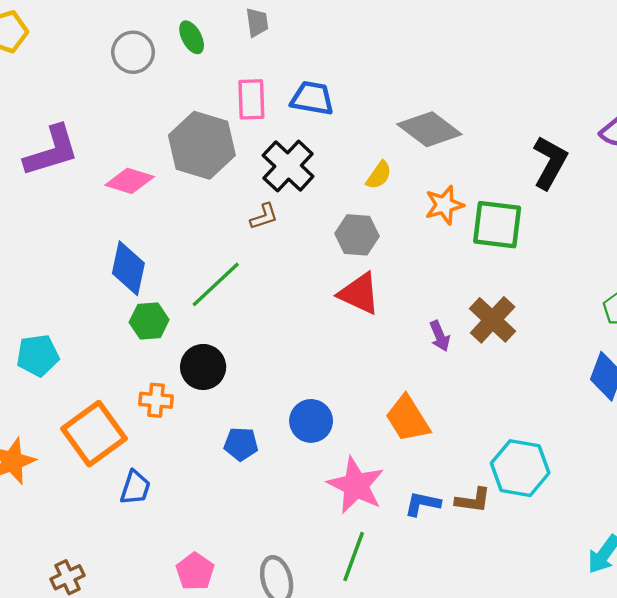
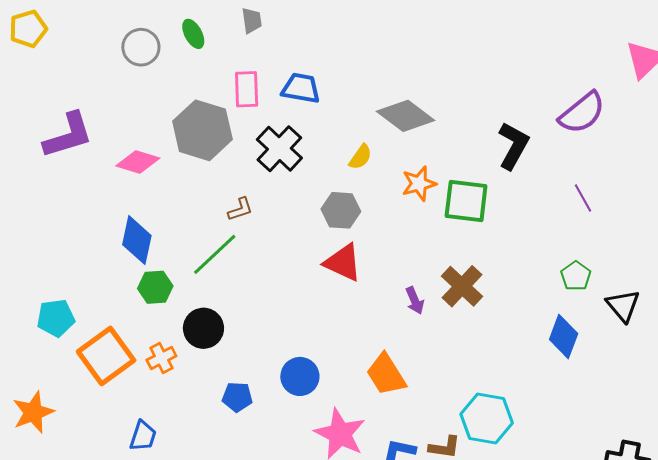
brown L-shape: (264, 217) -> (240, 209), moved
orange cross: (156, 400) -> (161, 358), turned -32
orange square: (94, 434) -> (106, 356), moved

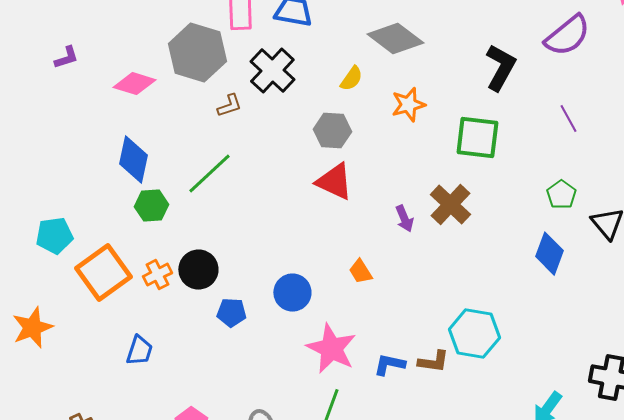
purple L-shape: (68, 135) -> (66, 58), size x0.5
green square: (466, 201) -> (477, 138), moved
brown L-shape: (240, 209) -> (229, 106), moved
black circle: (203, 328) -> (198, 270), moved
orange trapezoid: (386, 374) -> (360, 272), moved, size x0.6

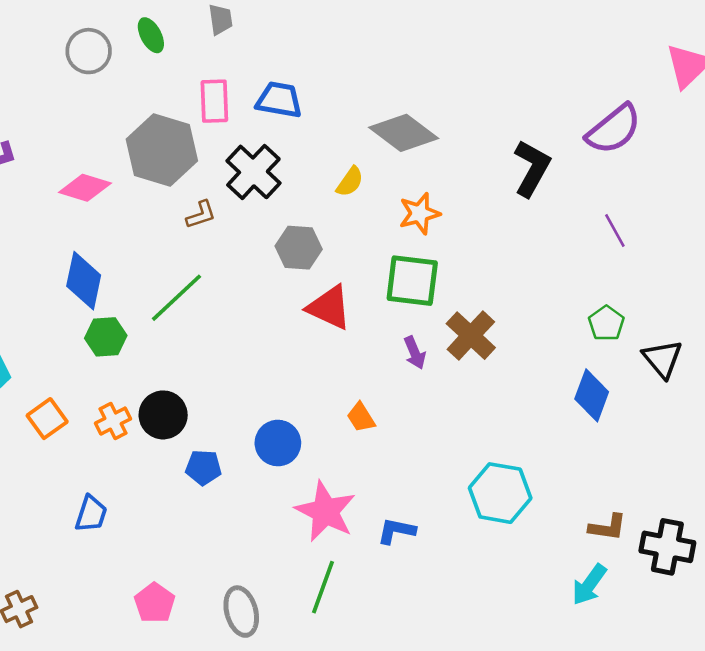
gray hexagon: (332, 131) -> (299, 248), moved
green square: (477, 138) -> (412, 281), moved
orange square: (103, 273) -> (47, 419), size x0.6
brown L-shape: (433, 362) -> (608, 527), moved

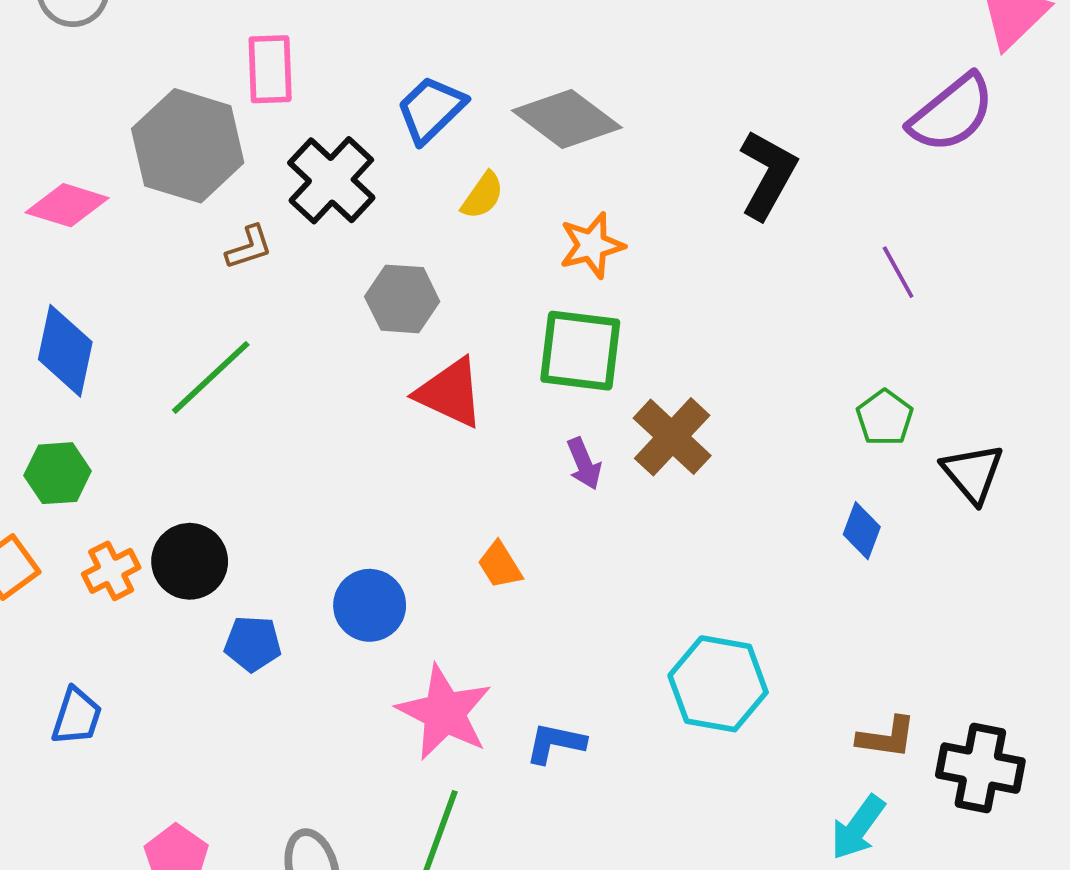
blue trapezoid: (279, 100) -> (431, 109), moved, turned -54
purple semicircle: (614, 129) -> (952, 113), moved
green hexagon: (106, 337) -> (58, 473), moved
blue diamond: (592, 395) -> (862, 531), size x0.7

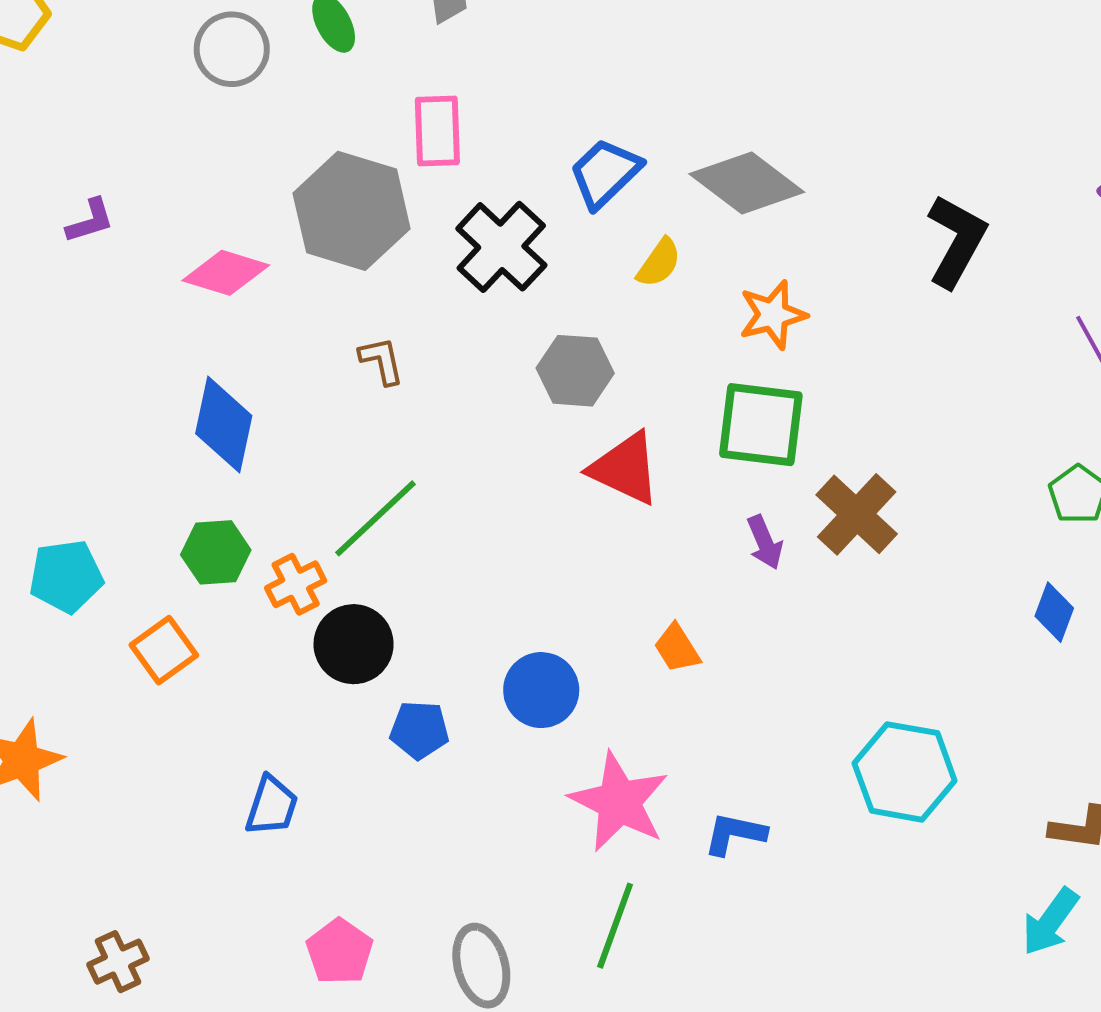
brown L-shape: (249, 247) -> (381, 361), moved, turned -84
green line: (211, 377) -> (375, 518), moved
orange cross: (111, 571) -> (296, 584), moved
blue trapezoid: (77, 716) -> (272, 806), moved

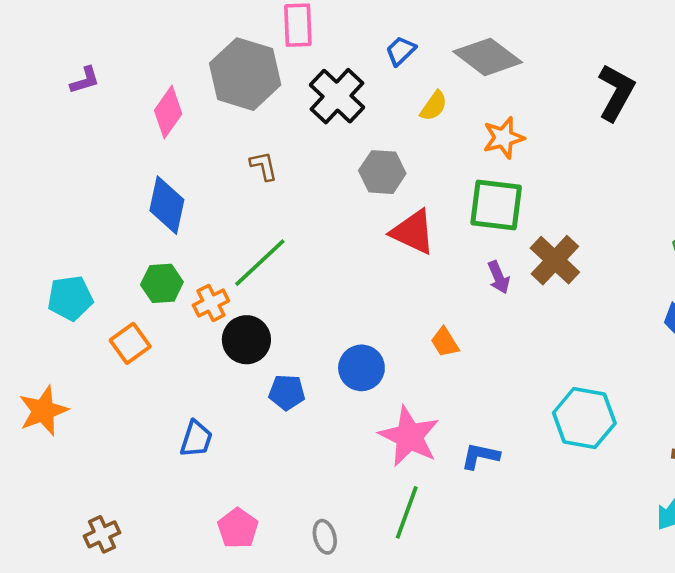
blue trapezoid: (605, 173) -> (401, 51), size x0.7
pink diamond: (226, 273) -> (168, 112), turned -72
gray ellipse: (481, 966) -> (325, 537), size x0.7

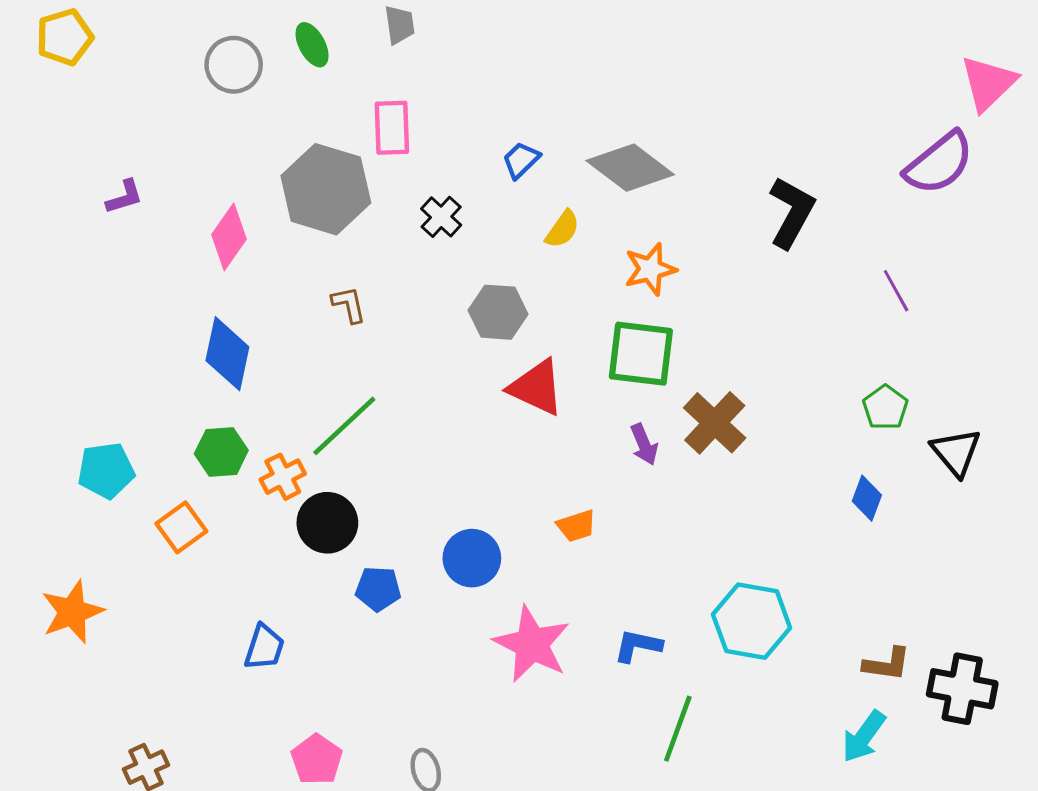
black cross: (337, 96) -> (441, 217), size x0.6
orange trapezoid: (445, 342) -> (576, 526), turned -76
blue L-shape: (480, 456) -> (638, 646), moved
green line: (407, 512) -> (678, 729), moved

